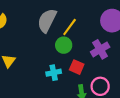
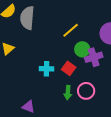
gray semicircle: (47, 21) -> (27, 18), moved, turned -35
green circle: (64, 45) -> (82, 49), moved

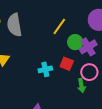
pink circle: (86, 91) -> (89, 72), moved
green arrow: (68, 93) -> (82, 86), moved

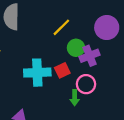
red square: (67, 64) -> (62, 70), turned 32
cyan cross: (45, 69) -> (37, 73), size x1.6

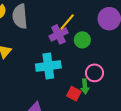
purple cross: (90, 56) -> (59, 34), moved
red square: (62, 70) -> (74, 94), moved, turned -32

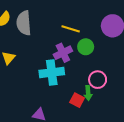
yellow line: (67, 22) -> (71, 29), turned 66
purple cross: (59, 34) -> (63, 53), moved

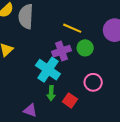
cyan cross: (52, 73) -> (48, 70), turned 35
green arrow: (88, 93) -> (51, 93), moved

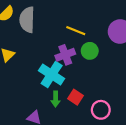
pink circle: (93, 82) -> (101, 110), moved
red square: (70, 100) -> (76, 97), moved

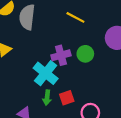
yellow line: (76, 31) -> (75, 17), moved
red square: (76, 97) -> (67, 98), turned 32

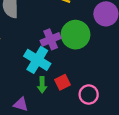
green circle: (85, 54) -> (76, 35), size x1.6

